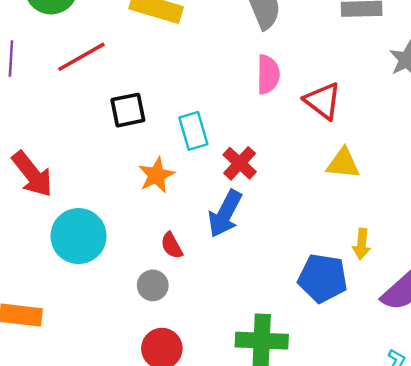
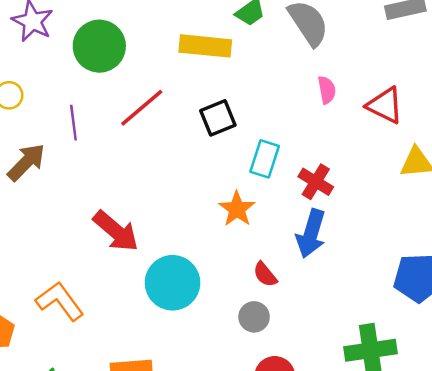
pink semicircle: (268, 74) -> (327, 90), size x0.7
black square: (128, 110) -> (218, 118), moved
cyan rectangle: (193, 131) -> (265, 159), turned 45

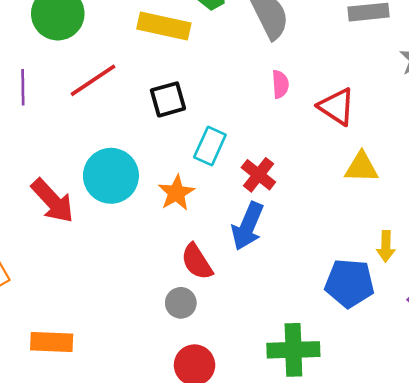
red semicircle: (265, 274) -> (197, 262), size x1.4
cyan circle: (173, 283) -> (111, 176), moved

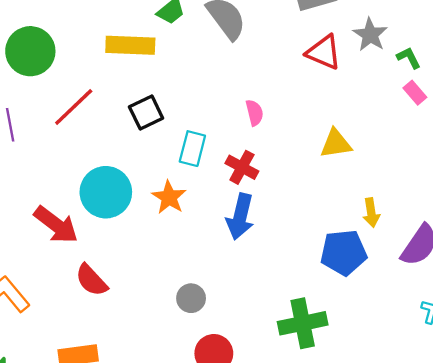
pink semicircle: (280, 84) -> (255, 113), moved
red triangle: (337, 107) -> (324, 52), moved
red semicircle: (197, 262) -> (91, 280), moved

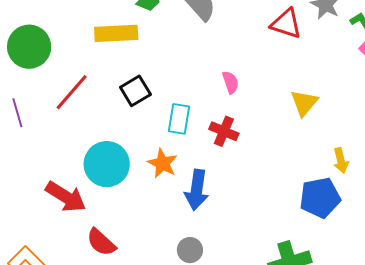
yellow triangle: (336, 144) -> (304, 103), turned -36
blue arrow: (240, 217) -> (197, 190), moved

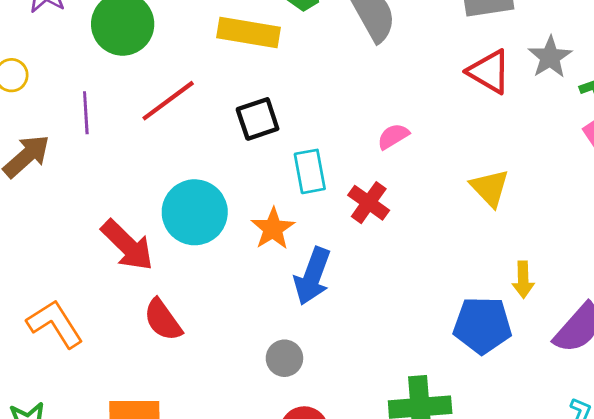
pink semicircle: (231, 82) -> (393, 136), turned -115
yellow triangle: (304, 103) -> (490, 188), turned -36
cyan rectangle: (179, 119) -> (310, 171), turned -32

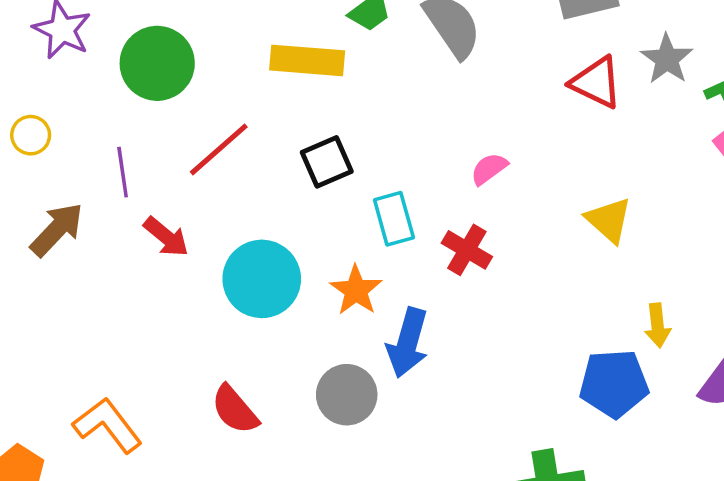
red arrow: (127, 245) -> (166, 237), moved, size x0.7
gray circle: (284, 358) -> (347, 395), moved, size x1.4

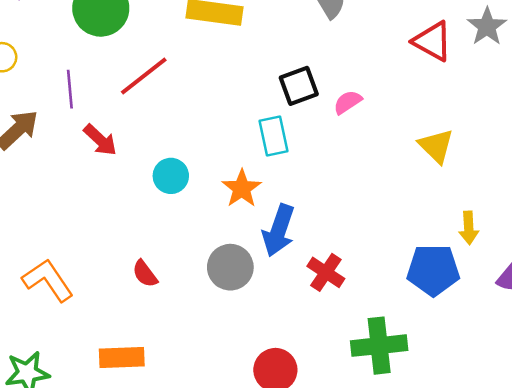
black square: (327, 162) -> (299, 86), moved
red cross: (467, 250) -> (326, 272), moved
cyan circle: (262, 279) -> (171, 176), size x0.6
red semicircle: (235, 410) -> (145, 274), size x0.7

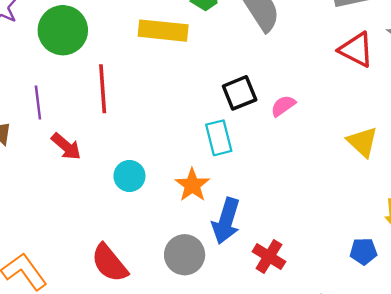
red line: (144, 76) -> (103, 89), turned -54
blue pentagon: (433, 270) -> (363, 251), size x0.6
red semicircle: (145, 274) -> (109, 263), size x1.6

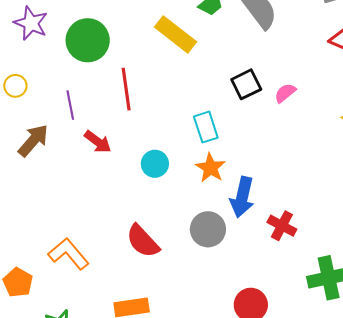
yellow rectangle: (163, 31) -> (175, 34), turned 36
cyan rectangle: (219, 138) -> (206, 127), moved

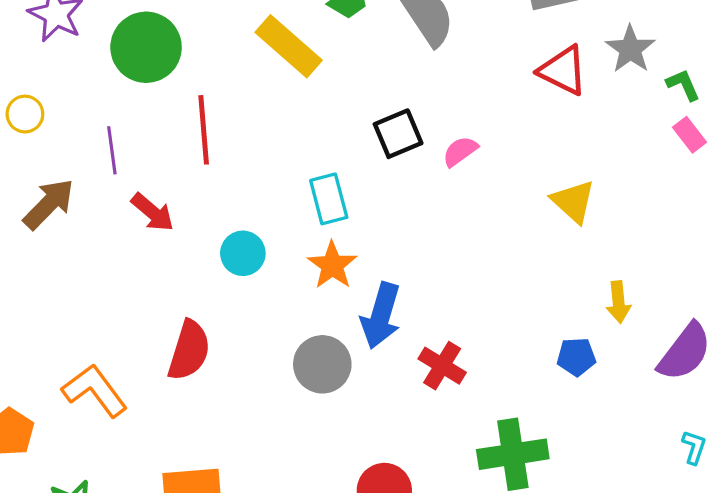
red semicircle: (143, 241) -> (189, 350), moved, turned -123

